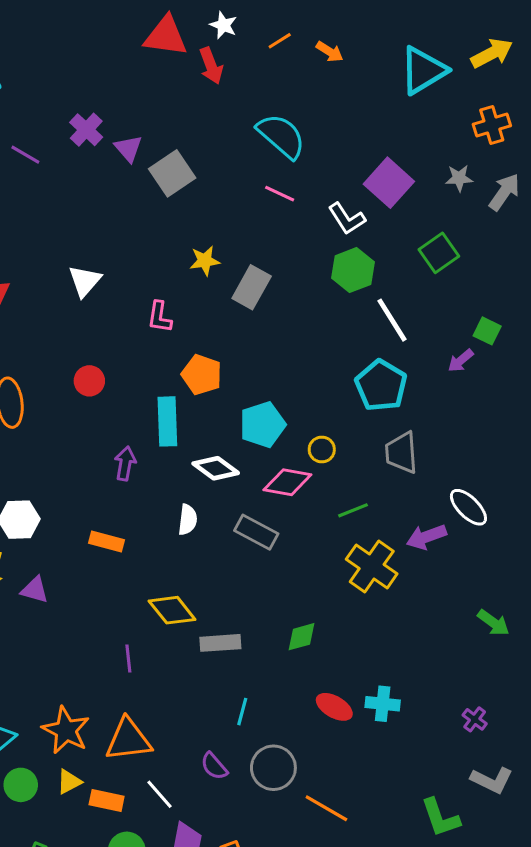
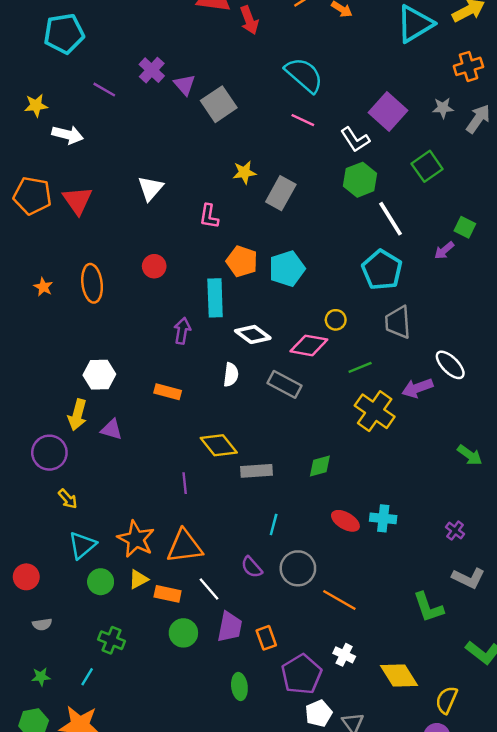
cyan pentagon: (263, 425) -> (287, 269), moved

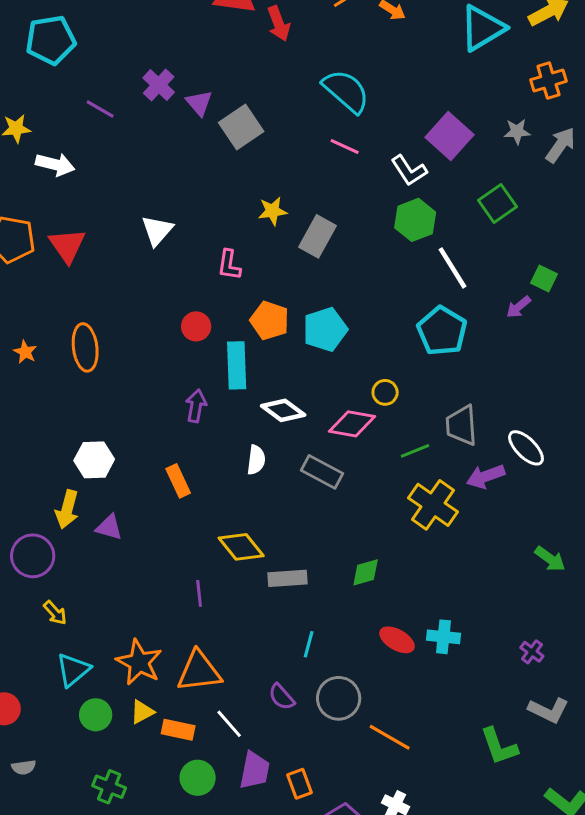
red circle: (154, 266) -> (196, 326), moved
gray trapezoid: (398, 322) -> (462, 425), moved
orange rectangle: (168, 392) -> (178, 481), turned 50

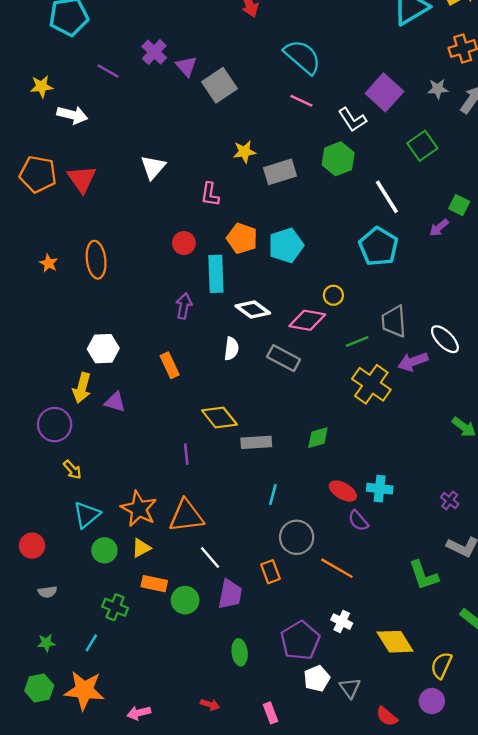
green hexagon: (415, 220) -> (338, 159), moved
gray rectangle: (318, 236) -> (280, 172), turned 44
purple semicircle: (282, 697) -> (358, 521), moved
orange rectangle: (178, 730) -> (154, 584), moved
orange rectangle: (300, 784) -> (270, 572), moved

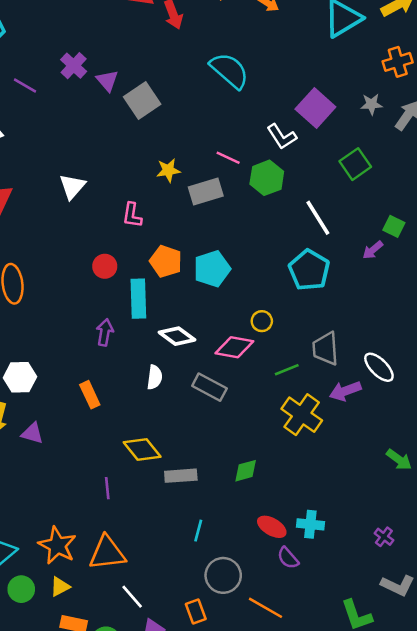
pink line: (301, 101) -> (228, 158), moved

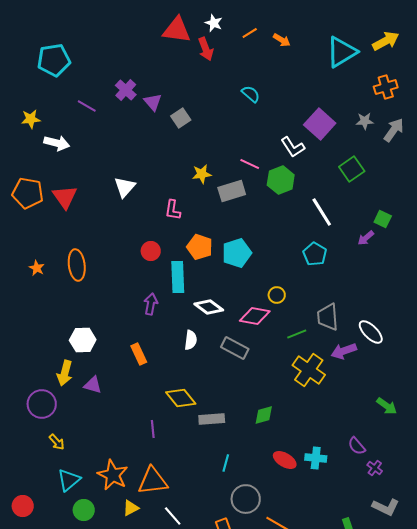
cyan semicircle: (229, 71) -> (251, 94), size x0.6
gray square: (142, 100) -> (181, 118), size x0.7
cyan pentagon: (309, 270) -> (315, 254), size x0.7
purple semicircle: (288, 558) -> (357, 446), moved
yellow triangle: (60, 587) -> (131, 508), moved

